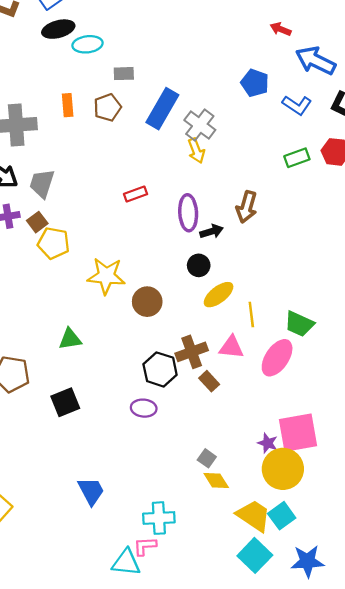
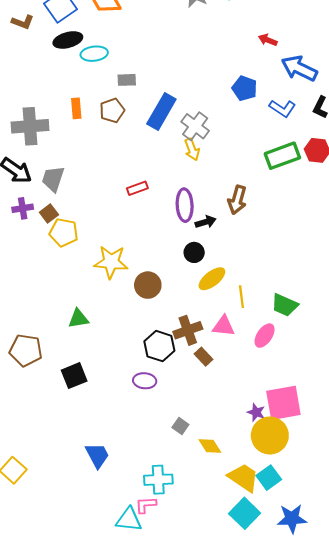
green rectangle: (297, 158) -> (282, 156), size x1.5
pink ellipse: (277, 358) -> (265, 336), size x0.7
gray square: (207, 458) -> (180, 426), moved

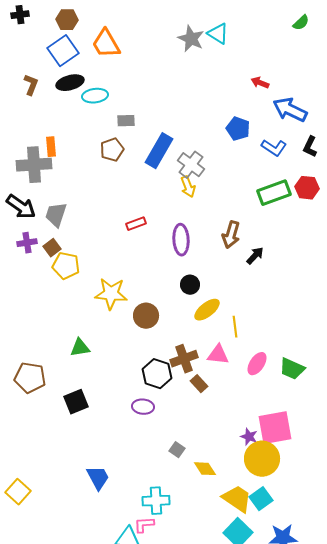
brown L-shape: (23, 22) -> (31, 85), moved, turned -90
orange rectangle: (76, 108) -> (51, 147), moved
black arrow: (206, 222) -> (255, 256), moved, turned -30
green trapezoid: (285, 305) -> (292, 369), moved

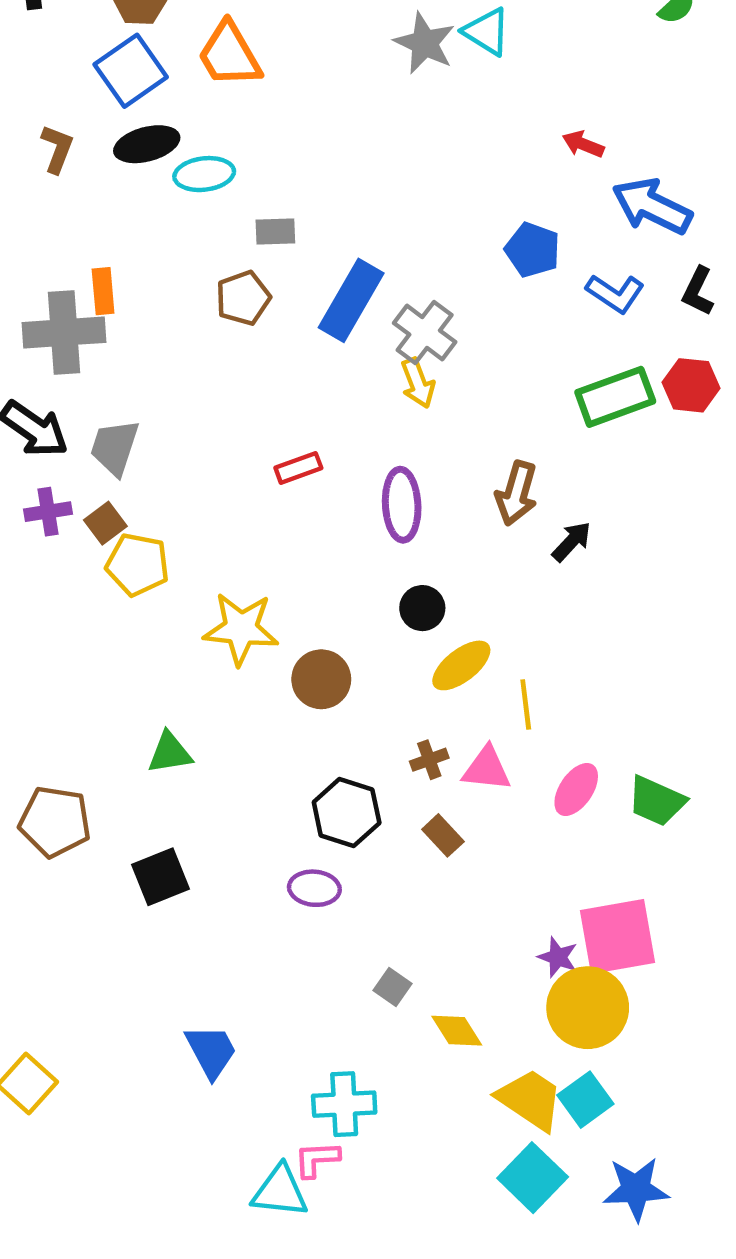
brown cross: (184, 359) -> (429, 760), moved, size x0.6

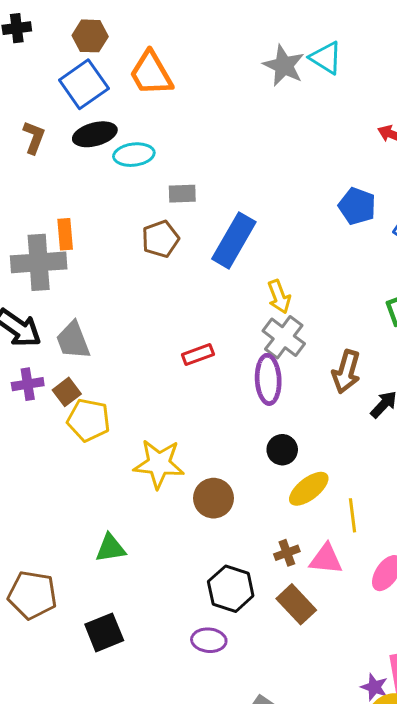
gray cross: (425, 332) -> (284, 337), moved
gray trapezoid: (115, 447) -> (73, 340), turned -39
brown rectangle: (443, 835) -> (296, 604), size x1.4

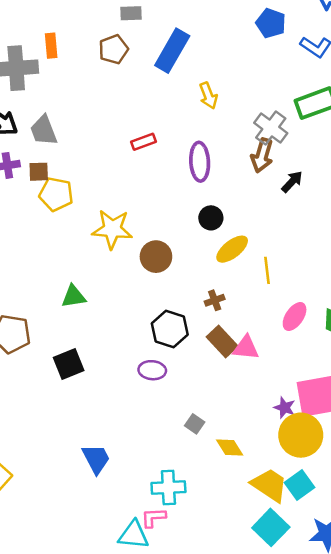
orange rectangle: (65, 234) -> (51, 46), moved
gray cross: (284, 337) -> (271, 128), moved
brown square: (67, 392) -> (39, 172), turned 35
pink triangle: (326, 559) -> (246, 348), moved

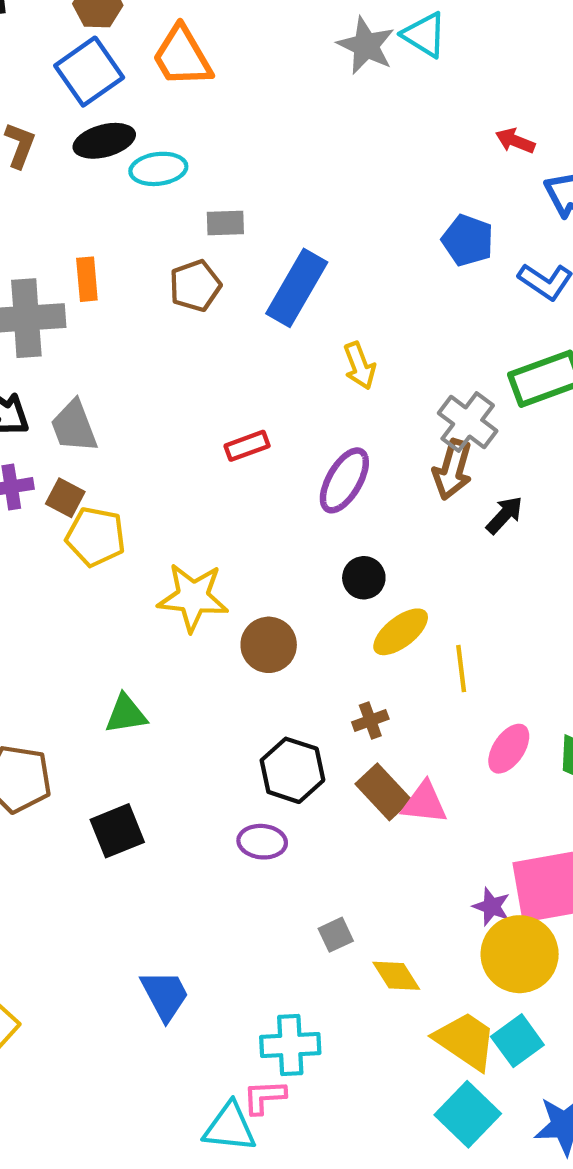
purple ellipse: (200, 162) -> (344, 480), turned 33
brown square: (39, 172) -> (65, 498), turned 30
gray square: (195, 424) -> (336, 935), turned 30

